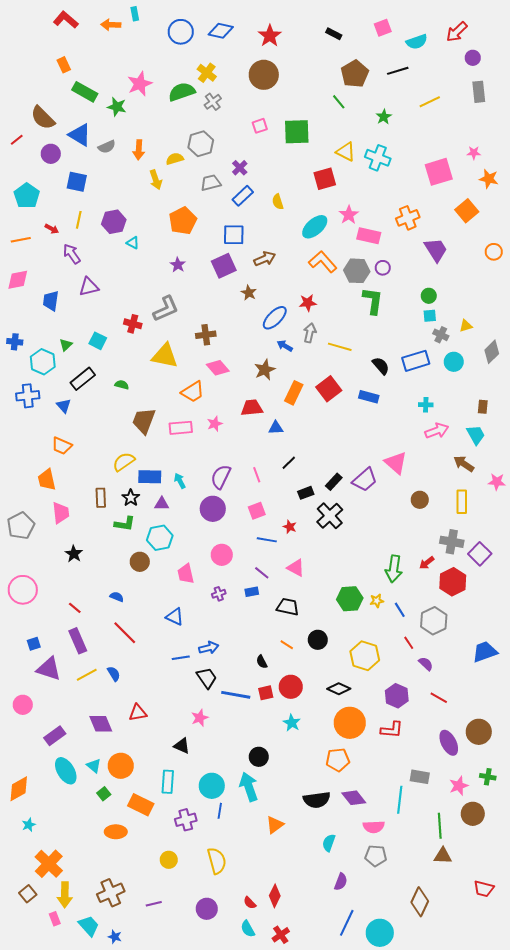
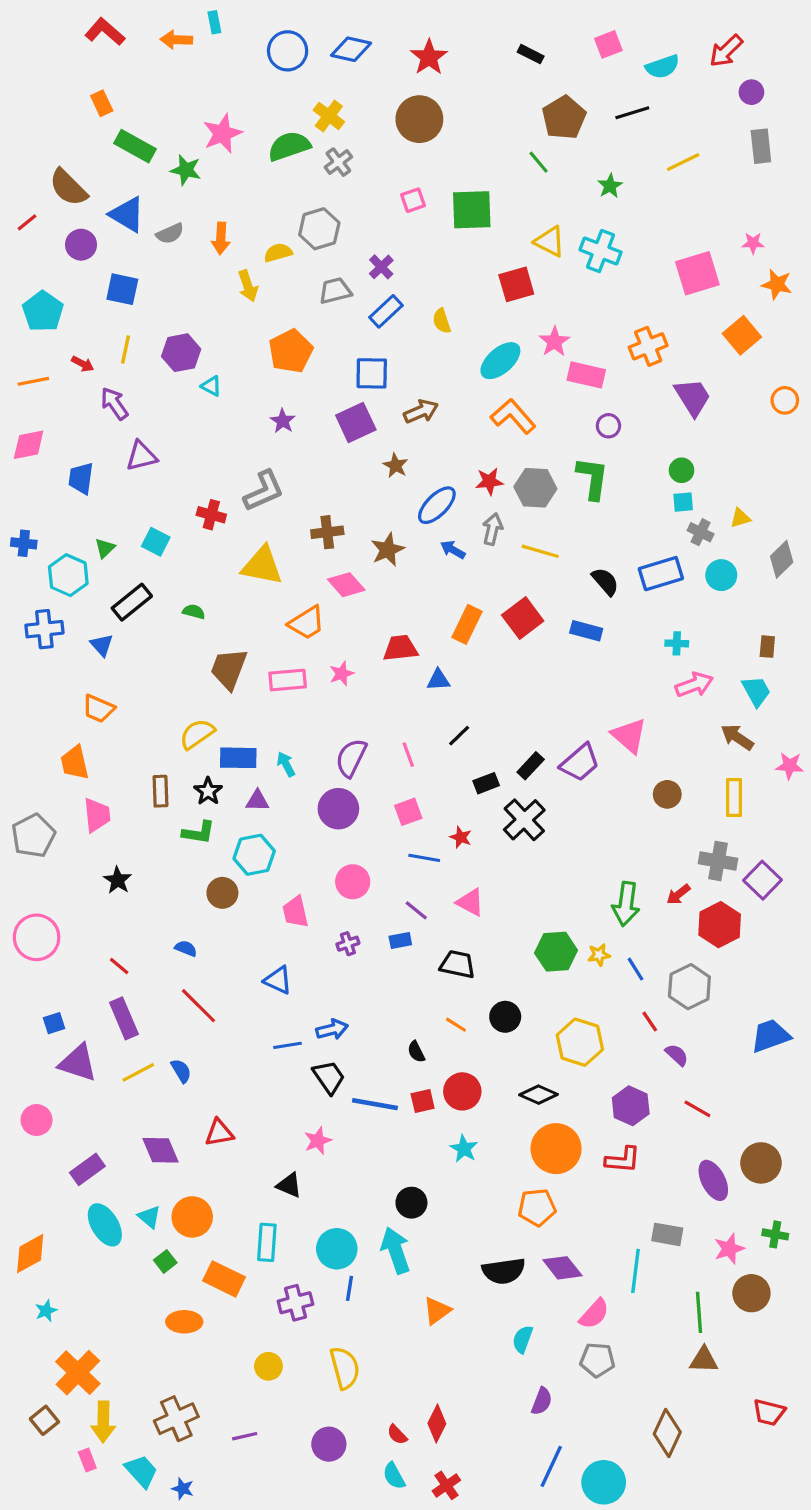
gray hexagon: (357, 271) -> (535, 488), moved
brown star: (265, 370) -> (388, 550), moved
pink semicircle: (374, 827) -> (594, 1314), turned -45

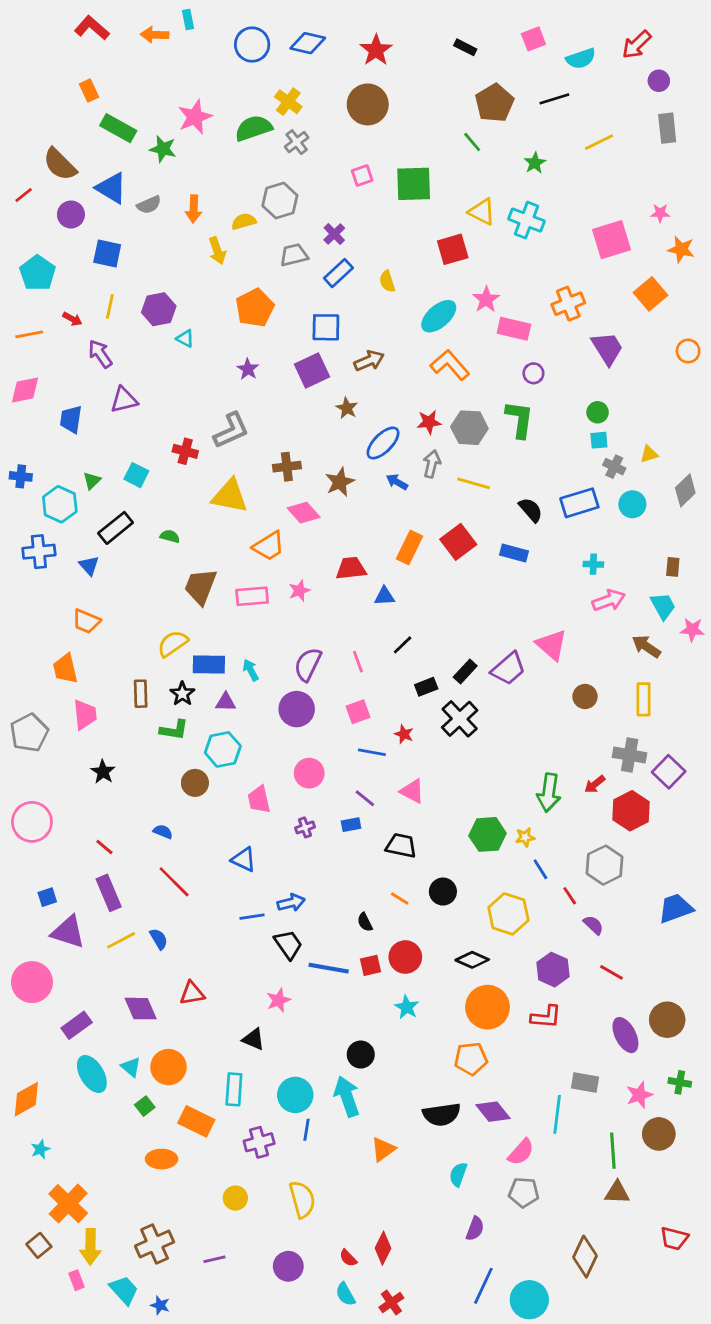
pink star: (790, 766) -> (692, 630), moved
blue line: (635, 969) -> (540, 869), moved
pink circle: (37, 1120) -> (32, 982), size x1.5

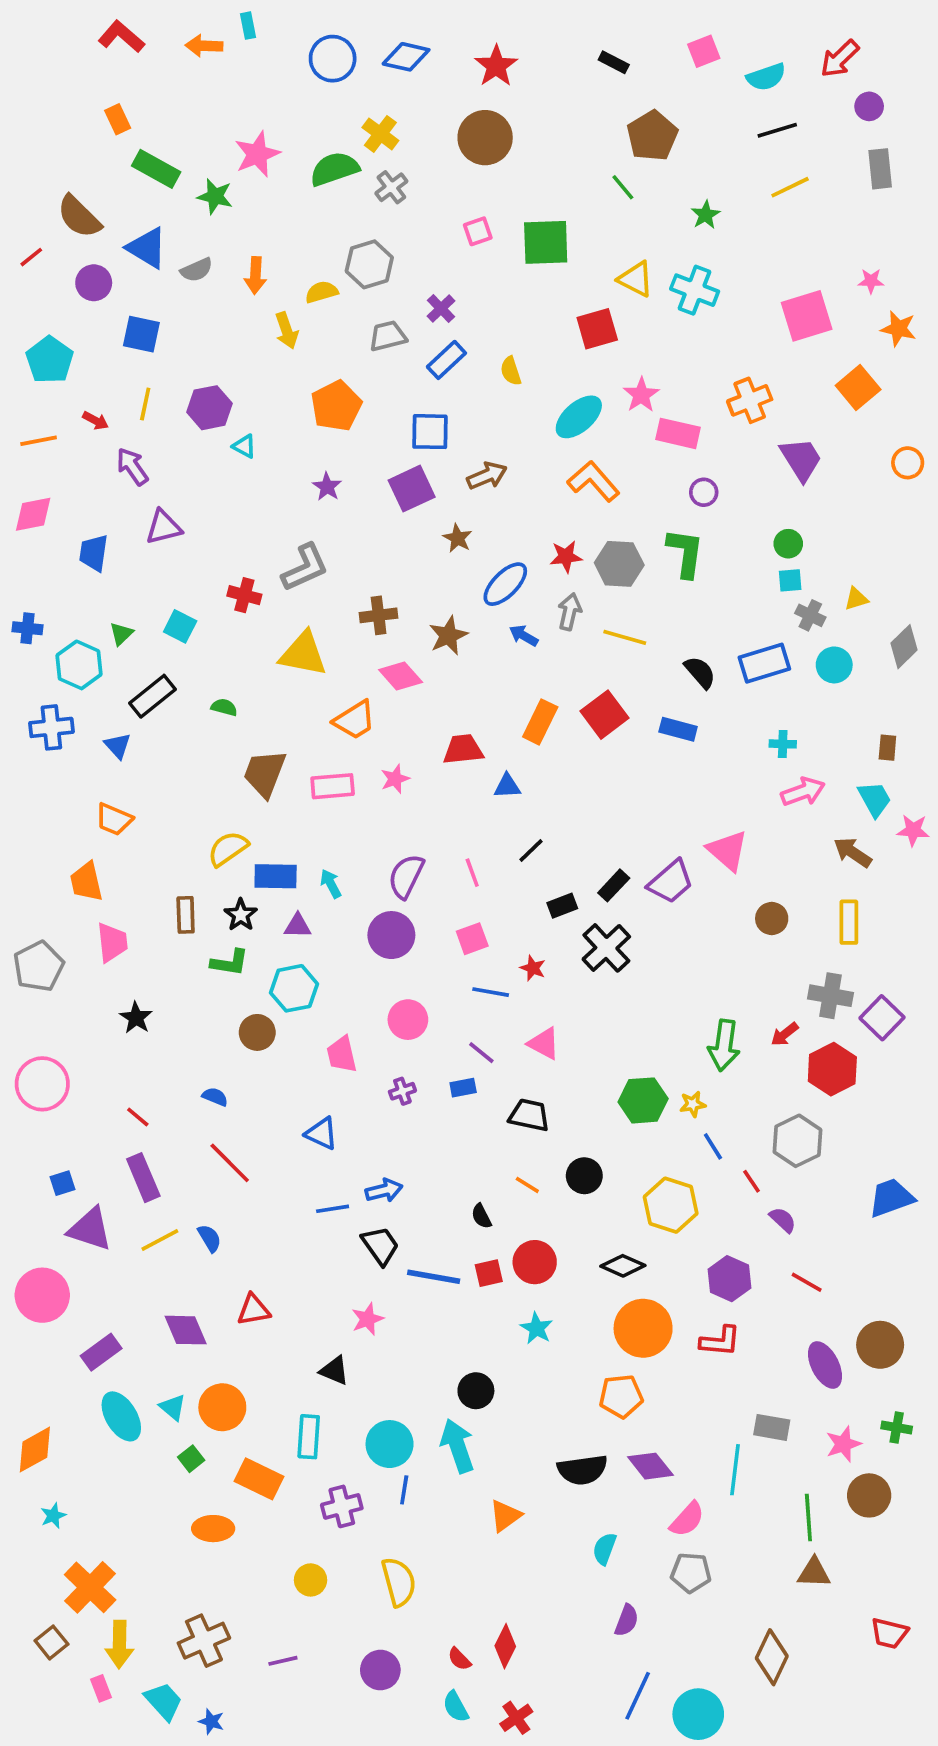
black line: (554, 99) -> (777, 130), moved

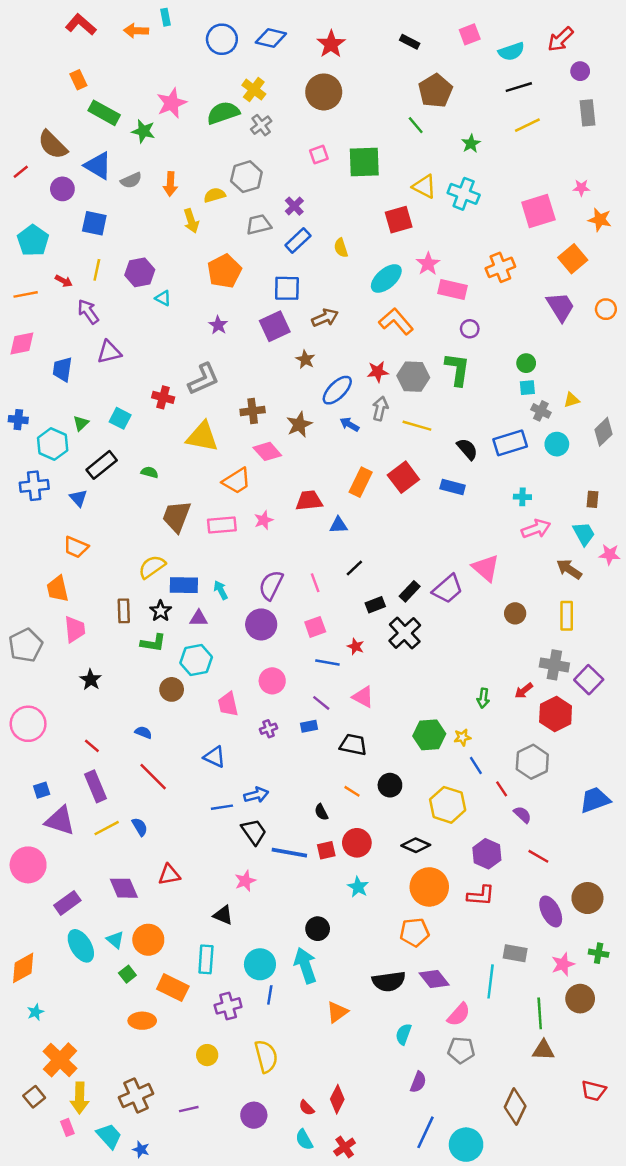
purple trapezoid: (801, 459) -> (561, 307), moved
green arrow: (724, 1045) -> (483, 698), size x0.6

